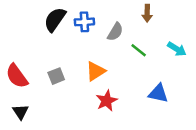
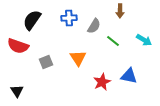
black semicircle: (55, 19) -> (32, 20), moved
orange triangle: (96, 71) -> (78, 58), turned -30
red semicircle: (17, 76) -> (18, 46), moved, turned -35
red star: (107, 101) -> (102, 82), moved

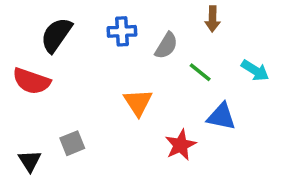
gray square: (46, 62) -> (72, 143), moved
blue triangle: (129, 76) -> (221, 117), moved

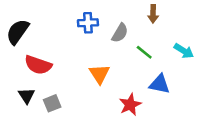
black semicircle: (56, 35) -> (18, 32), moved
red semicircle: (31, 81) -> (38, 65), moved
black triangle: (30, 161) -> (27, 96), moved

